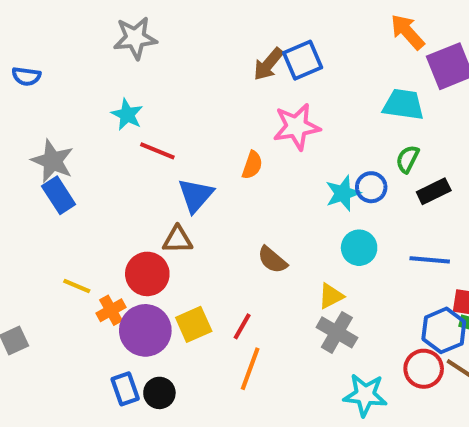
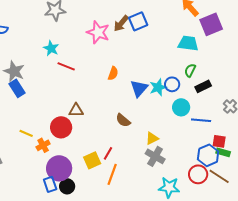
pink star: (297, 127) -> (98, 32), moved, turned 30
blue triangle: (196, 195) -> (139, 88), moved
cyan circle: (359, 248) -> (181, 107), moved
yellow square: (194, 324) -> (92, 160), moved
purple circle: (145, 330) -> (59, 168), moved

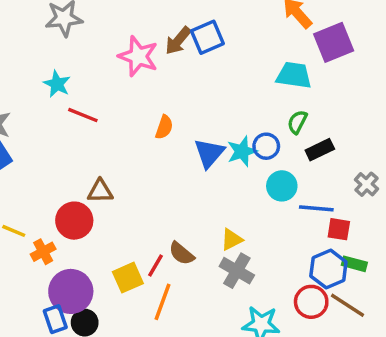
brown semicircle: (123, 120) -> (181, 253), moved
red square: (219, 141) -> (339, 229), moved

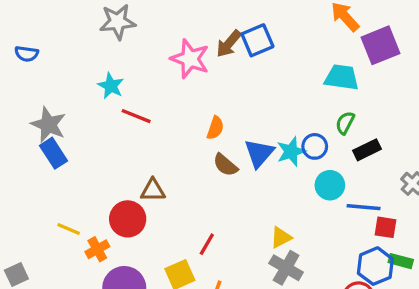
brown semicircle: (181, 253) -> (225, 165), moved
red line: (156, 265) -> (207, 244), moved

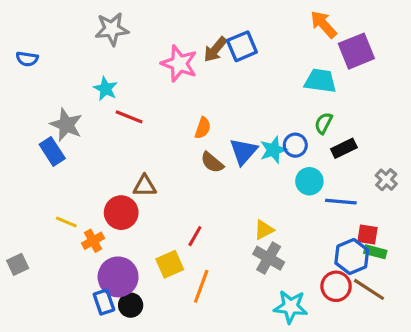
gray star: (48, 125) -> (66, 125), moved
red square: (385, 227) -> (367, 235), moved

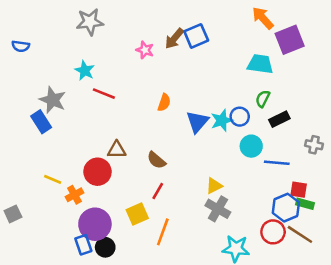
pink star: (179, 64) -> (145, 50), size x0.6
brown semicircle: (212, 162) -> (156, 160), moved
gray cross: (386, 180) -> (314, 145), turned -30

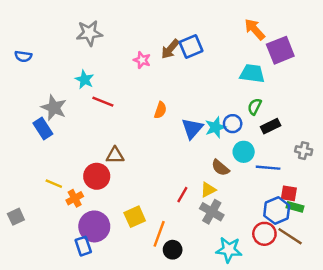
brown semicircle: (156, 160) -> (220, 168), moved
red line: (158, 191) -> (182, 195), moved
black circle: (105, 247) -> (173, 250), moved

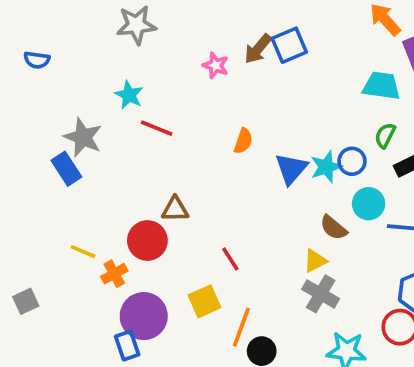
red line: (182, 195) -> (230, 259), moved, turned -63

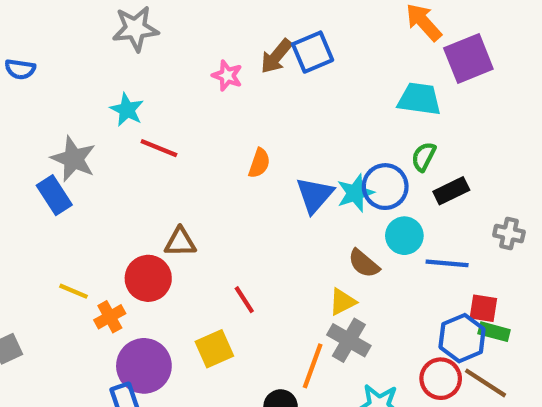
blue circle: (352, 161) -> (385, 187), size x1.4
orange line: (241, 327) -> (313, 366), moved

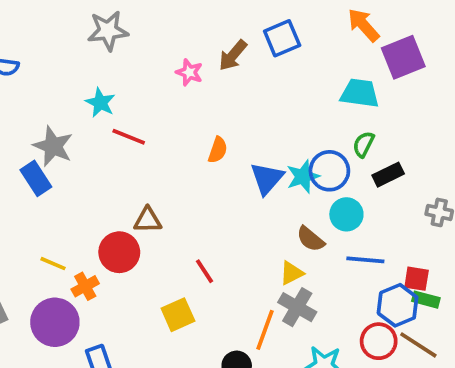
blue square: (313, 52) -> (282, 38), moved
blue line: (447, 263) -> (365, 260), moved
purple circle: (144, 366) -> (55, 322), moved

